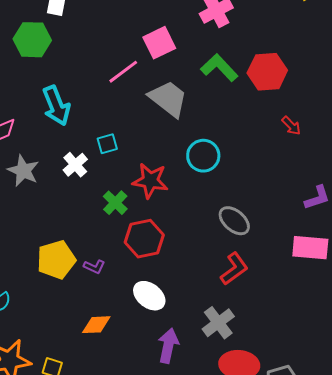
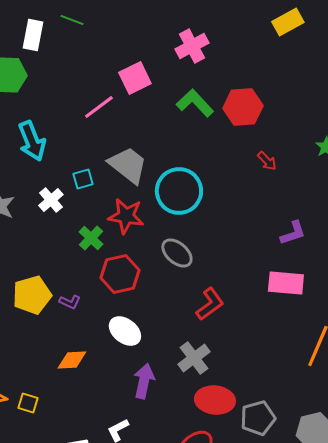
gray trapezoid: (168, 99) -> (128, 165), moved
cyan circle: (203, 156) -> (179, 191), size x1.4
gray ellipse: (234, 221) -> (177, 253), moved

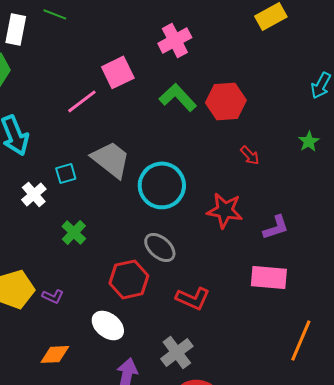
red star: (126, 216) -> (225, 210), moved
red hexagon: (120, 274) -> (129, 279), moved
red L-shape: (210, 304) -> (193, 298), turned 60

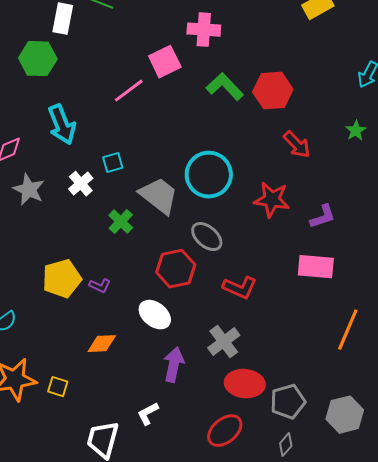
pink cross: (175, 40) -> (204, 30), moved, turned 32
red arrow: (250, 155) -> (297, 145), size x1.4
gray trapezoid: (111, 159) -> (159, 196), moved

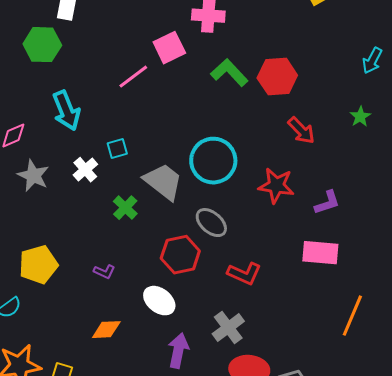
yellow pentagon: (62, 279) -> (38, 265), moved

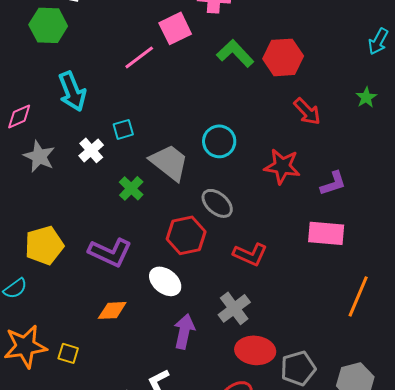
cyan circle: (213, 161) -> (219, 141), size x0.7
purple L-shape: (104, 272) -> (110, 252), size x2.0

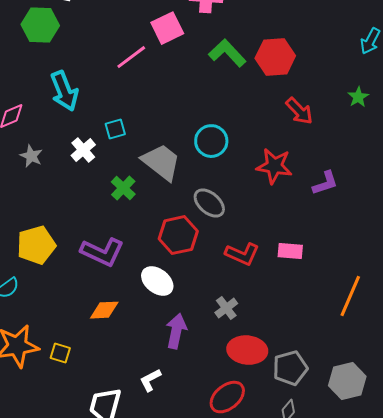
gray star: (39, 156) -> (31, 156), size x0.7
pink rectangle: (326, 233) -> (290, 251), moved, size x0.7
gray cross: (234, 308) -> (226, 308), size x0.7

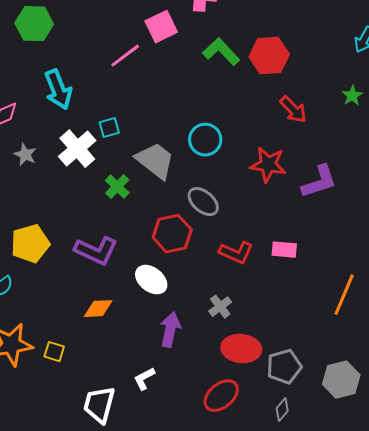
white cross: (83, 150) -> (77, 149), size x1.5
purple L-shape: (325, 183) -> (319, 182), size x1.4

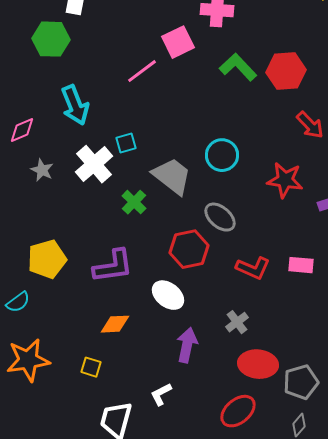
purple L-shape: (96, 251) -> (113, 266), turned -33
yellow square: (54, 352) -> (91, 367), moved

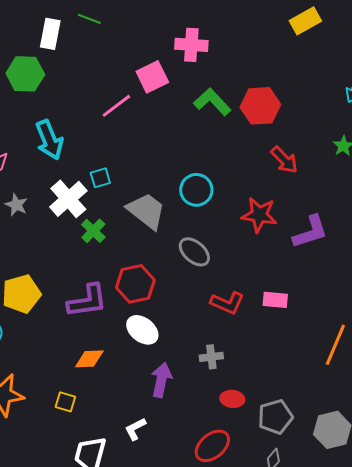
green cross: (134, 202) -> (93, 231), moved
red hexagon: (189, 249) -> (135, 284), moved
gray cross: (237, 322) -> (211, 357), turned 30
red ellipse: (258, 364) -> (232, 399), size x0.6

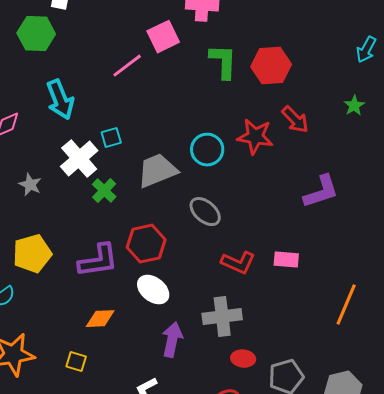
green L-shape: (212, 102) -> (223, 62), turned 45
gray star: (16, 205) -> (30, 185), moved
gray trapezoid: (146, 211) -> (157, 171), turned -60
red star: (259, 215) -> (255, 137), moved
gray cross: (211, 357) -> (222, 317), size x1.6

